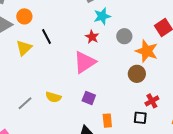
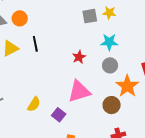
cyan star: (102, 16) -> (109, 42), moved
pink triangle: (85, 62) -> (79, 91), moved
yellow semicircle: (53, 97) -> (34, 104), moved, turned -91

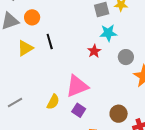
cyan star: (109, 42) -> (108, 33), moved
pink triangle: (79, 91) -> (77, 86), moved
brown circle: (112, 105) -> (119, 114), moved

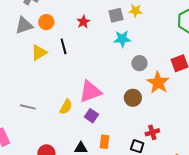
red star: (94, 51) -> (83, 22), moved
gray line: (15, 103) -> (28, 107), turned 42
brown circle: (119, 114) -> (133, 98), moved

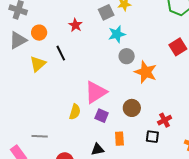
gray circle: (139, 63) -> (127, 56), moved
orange star: (158, 83) -> (146, 72), moved
brown circle: (133, 98) -> (132, 108), moved
gray line: (28, 107) -> (40, 136), moved

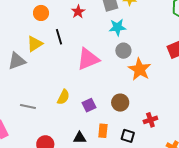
gray triangle: (18, 40) -> (17, 61), moved
pink triangle: (96, 92) -> (88, 59), moved
purple square: (102, 116) -> (89, 105), turned 32
gray line: (40, 136) -> (28, 106), moved
black square: (152, 137) -> (128, 136), moved

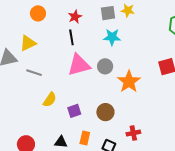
black line: (59, 37) -> (71, 37), moved
gray circle: (123, 51) -> (105, 66), moved
gray line: (28, 106) -> (34, 73), moved

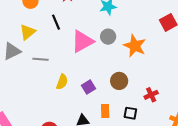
black line: (71, 37) -> (56, 22), moved

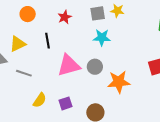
orange star: (135, 46) -> (119, 82), turned 30
purple square: (88, 87) -> (65, 103), moved

